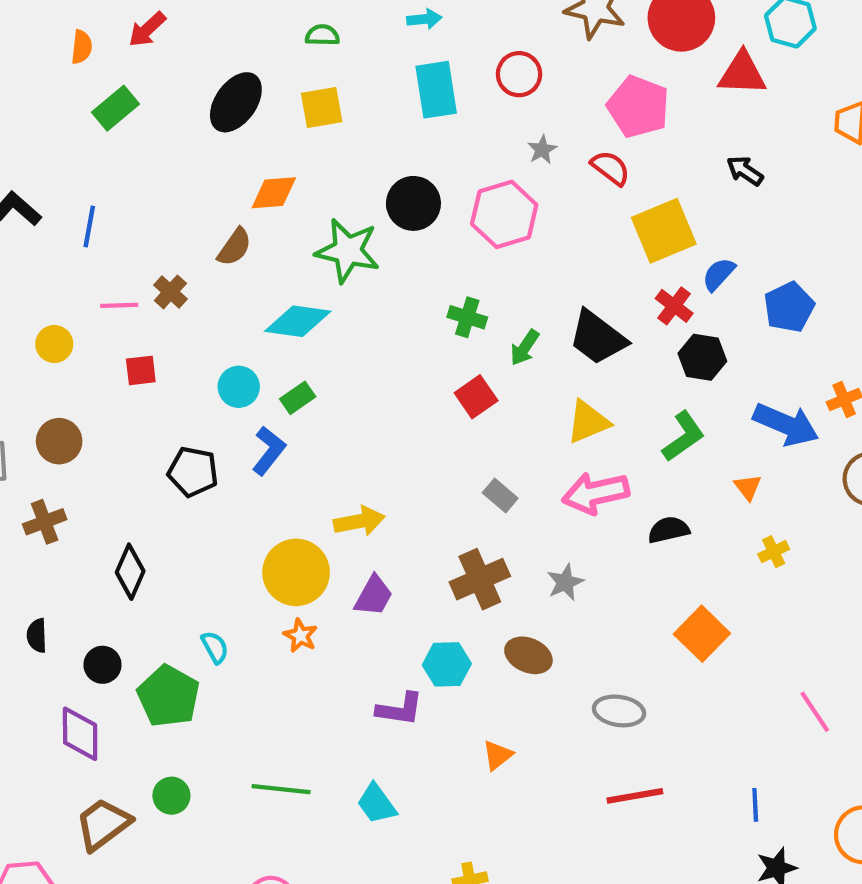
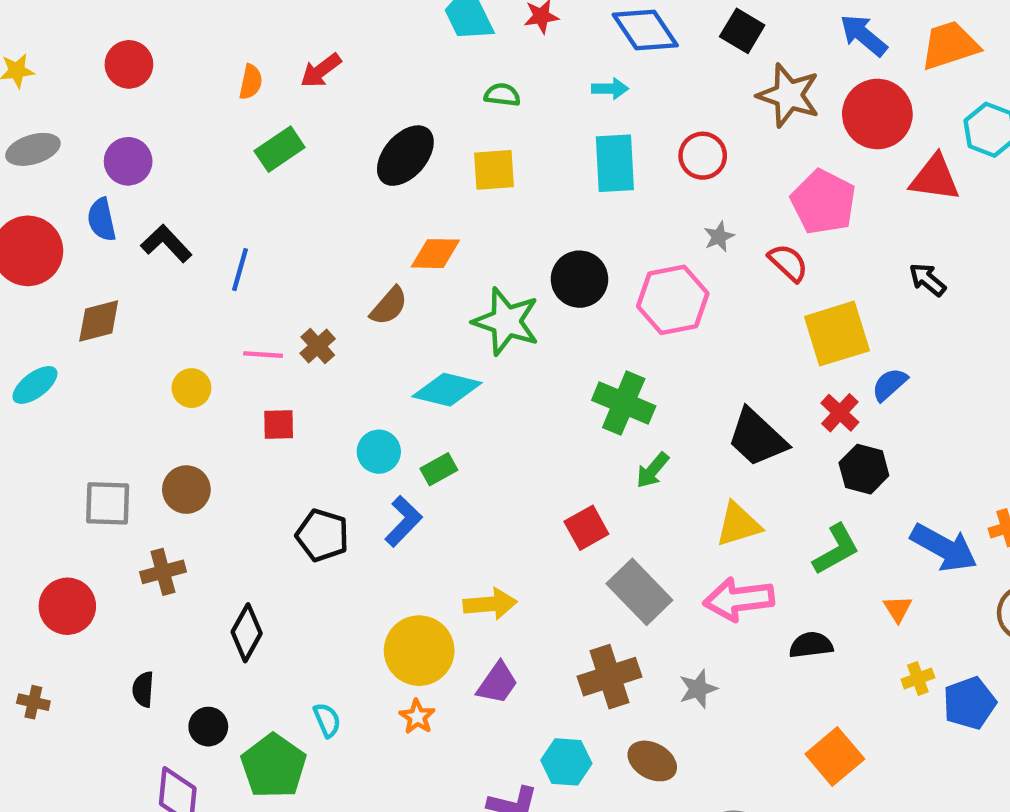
blue pentagon: (789, 307) -> (969, 703), moved
green cross: (467, 317) -> (624, 403), size x1.5
green arrow: (525, 348) -> (653, 470), moved
red square: (476, 397) -> (586, 528), moved
gray rectangle: (500, 496) -> (639, 592), size x1.8

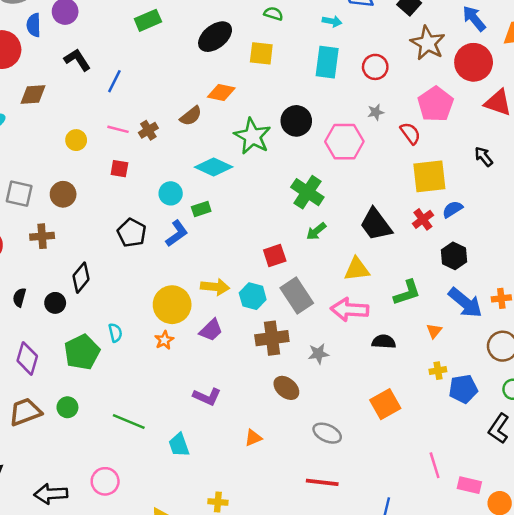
blue semicircle: (102, 220) -> (34, 25), moved
black hexagon: (864, 469) -> (454, 256), moved
black circle: (208, 727) -> (55, 303), moved
cyan hexagon: (566, 762) -> (253, 296), moved

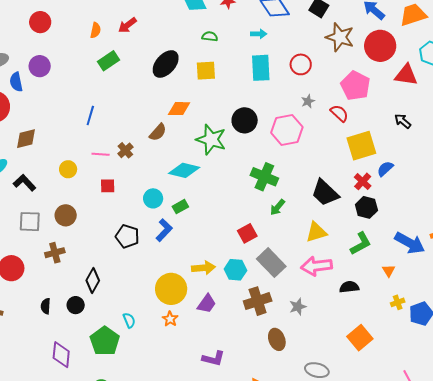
black L-shape: (77, 60) -> (24, 183), moved
black hexagon: (454, 256) -> (366, 207), moved
brown ellipse: (286, 388) -> (277, 339), turned 40

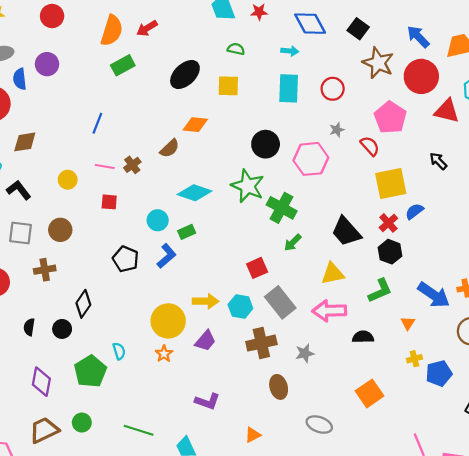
orange semicircle: (95, 30) -> (112, 31), size x1.8
green star: (211, 139) -> (248, 186), moved

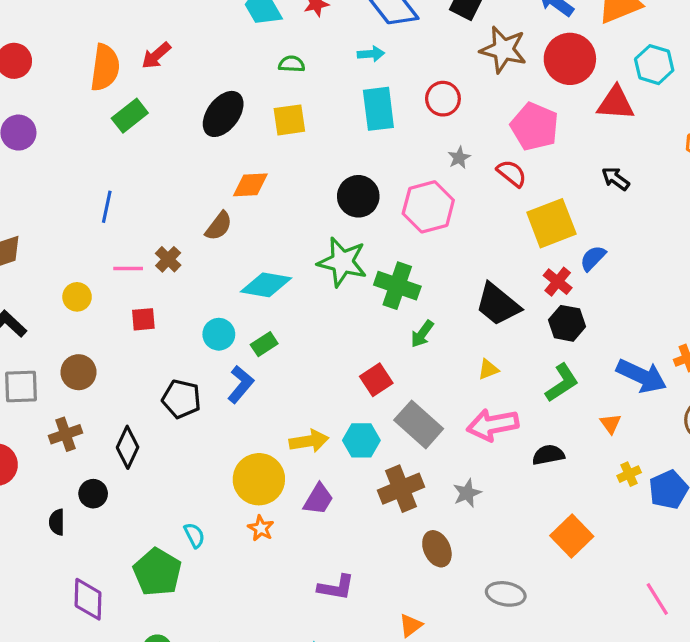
yellow triangle: (333, 274) -> (488, 369), size x0.6
black diamond: (83, 304) -> (128, 447), moved
black circle: (62, 329) -> (93, 494), moved

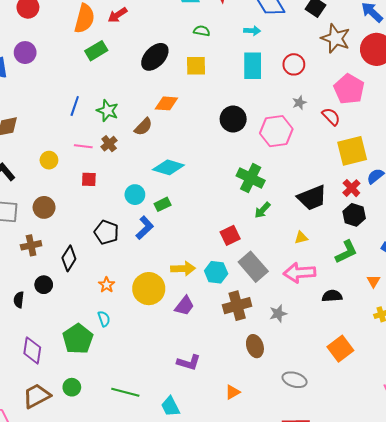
green star: (342, 262) -> (108, 111), moved, size x0.7
black trapezoid: (498, 304) -> (312, 198), turned -68
orange star: (261, 528) -> (107, 285), moved

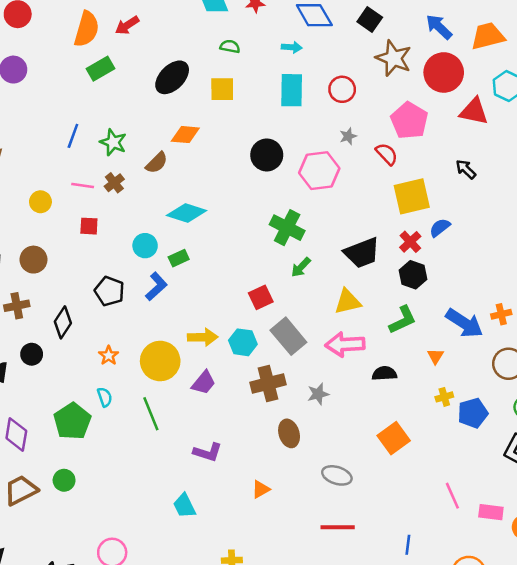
yellow triangle: (301, 238) -> (348, 302), size x1.6
green line: (125, 392) -> (151, 414), moved, turned 52

